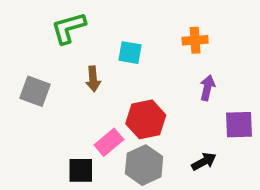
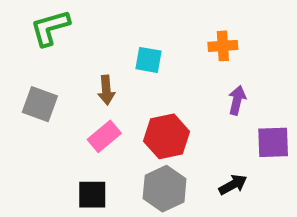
green L-shape: (68, 28) -> (50, 28), moved
pink rectangle: (109, 142) -> (104, 136), moved

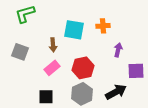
orange cross: (223, 46) -> (103, 26), moved
cyan square: (148, 60) -> (74, 30), size x1.5
black arrow: (233, 185) -> (116, 92), size x1.5

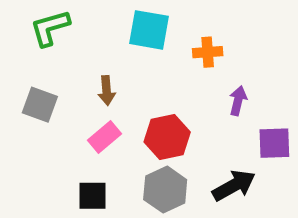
cyan square: (74, 30) -> (149, 30), moved

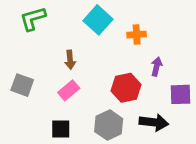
cyan square: (149, 30) -> (98, 20), turned 32
gray square: (40, 105) -> (22, 85), moved
red hexagon: (167, 137) -> (126, 88), moved
black arrow: (234, 186) -> (154, 122), turned 36

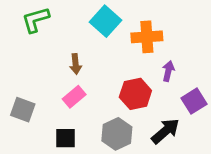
orange cross: (137, 35) -> (147, 37), size x1.5
gray square: (22, 85) -> (23, 110), moved
purple square: (180, 94) -> (194, 101), turned -30
black arrow: (154, 122) -> (165, 131), turned -48

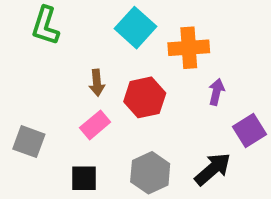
green L-shape: (36, 20) -> (45, 26), turned -56
red hexagon: (135, 94) -> (145, 97), moved

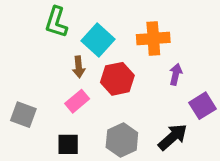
green L-shape: (45, 26) -> (56, 22), moved
cyan square: (136, 28) -> (98, 40), moved

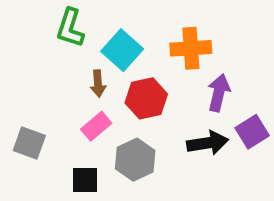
purple arrow: (176, 74) -> (219, 93), size x1.4
black arrow: (173, 137) -> (208, 143), moved, turned 32
gray hexagon: (122, 140) -> (135, 160), moved

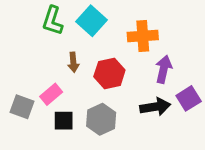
cyan square: (122, 50) -> (91, 21), moved
pink rectangle: (96, 126) -> (51, 94), moved
black square: (85, 180) -> (64, 121), moved

